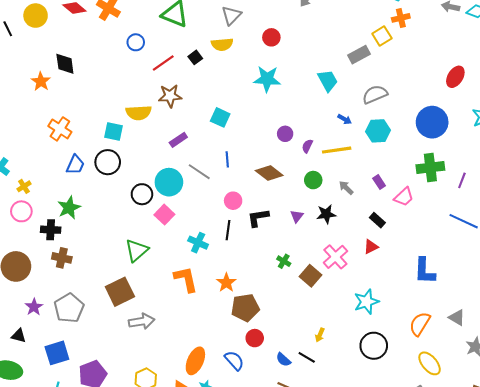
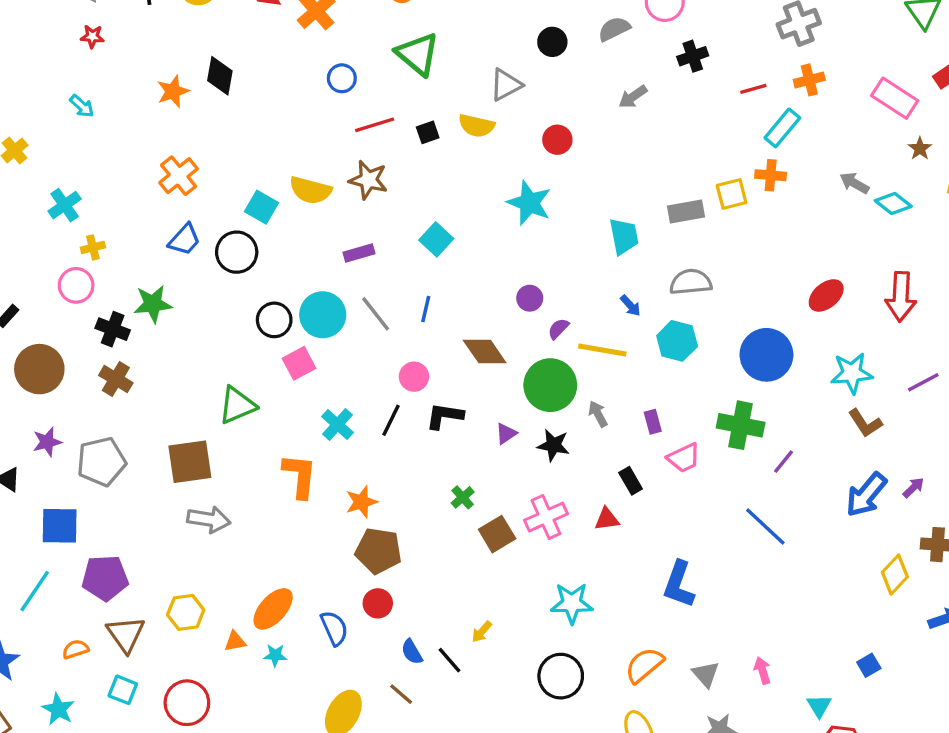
green circle: (313, 180) -> (550, 385), size x1.8

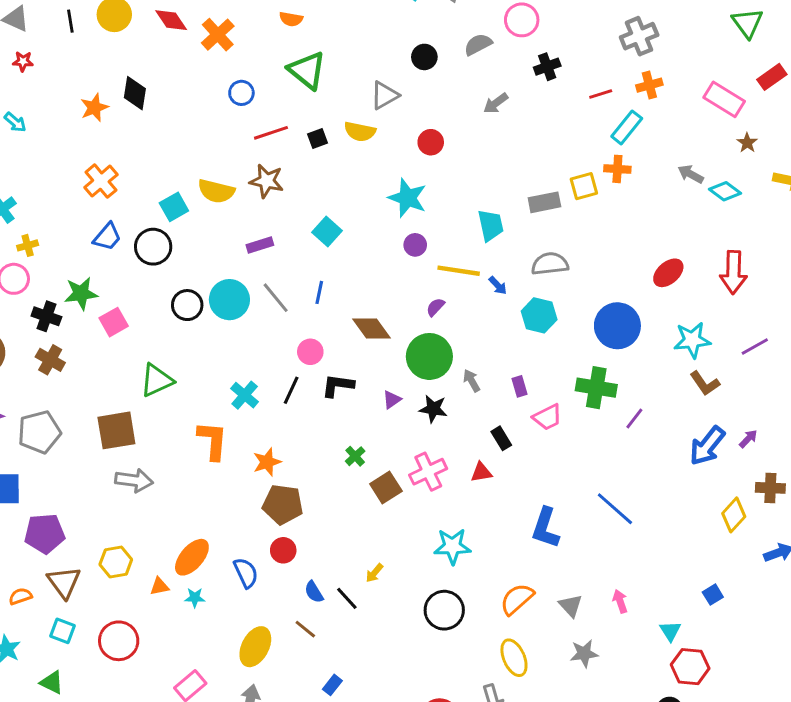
cyan square: (262, 207) -> (174, 207), turned 32
purple circle: (530, 298) -> (415, 245), moved
yellow line: (602, 350) -> (459, 271), moved
pink square: (299, 363) -> (114, 322), moved
blue line: (765, 526) -> (615, 509), moved

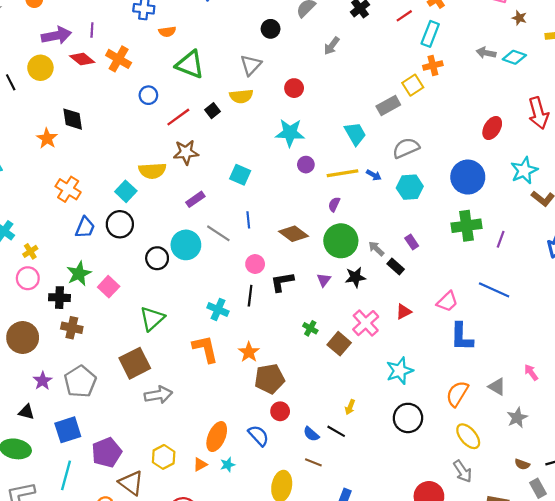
pink trapezoid: (547, 417) -> (447, 302), moved
black rectangle: (501, 438) -> (396, 267), moved
blue line: (615, 509) -> (494, 290), moved

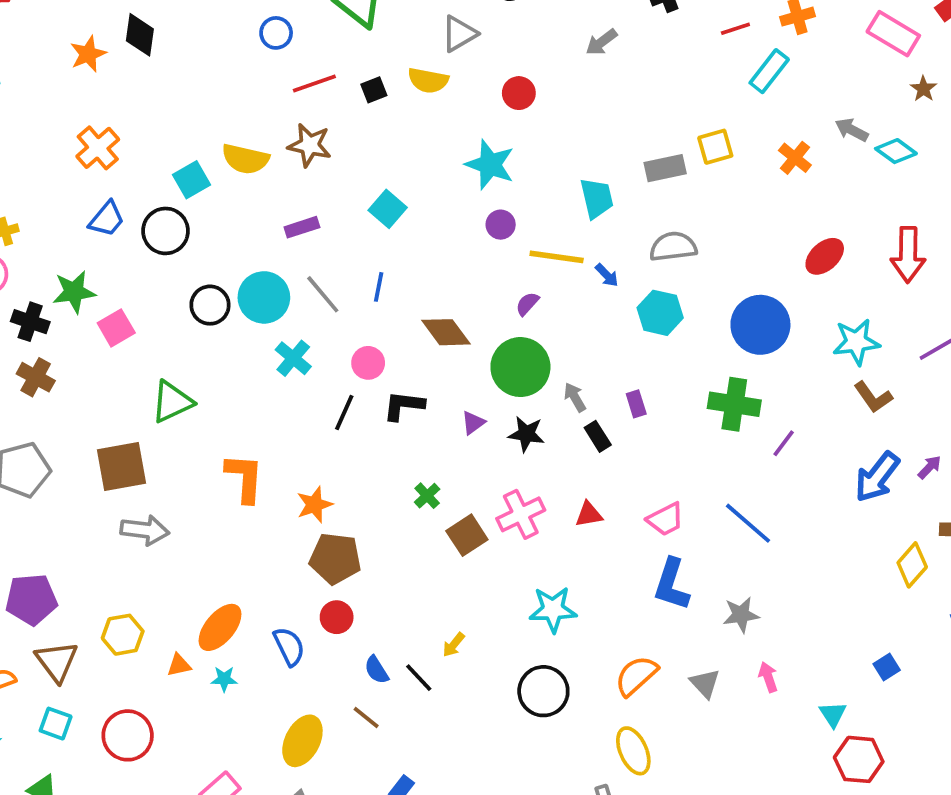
orange cross: (433, 65) -> (795, 158), moved, turned 36
cyan cross: (218, 309) -> (293, 358), moved
gray star: (517, 418) -> (741, 615), moved

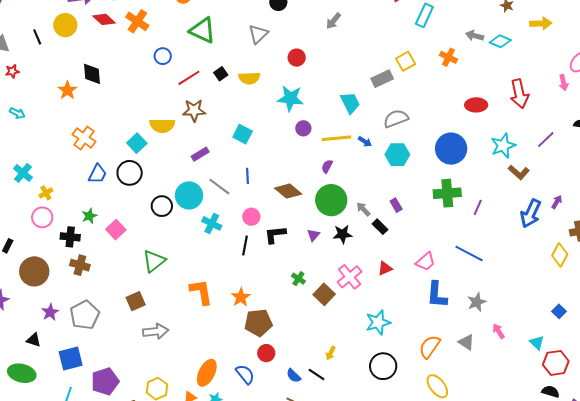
yellow semicircle: (428, 80) -> (249, 78), moved
red ellipse: (825, 256) -> (476, 105), turned 55
green star: (74, 292) -> (89, 216), size x0.7
brown square: (121, 466) -> (136, 301), size x0.7

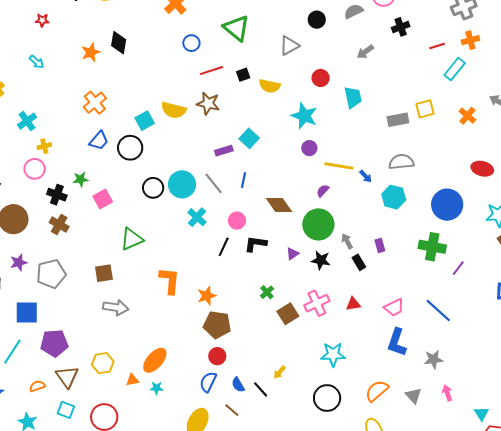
cyan trapezoid: (350, 103) -> (353, 97), moved
purple rectangle: (200, 154) -> (224, 151), moved
blue semicircle: (245, 374) -> (208, 382), moved, turned -130

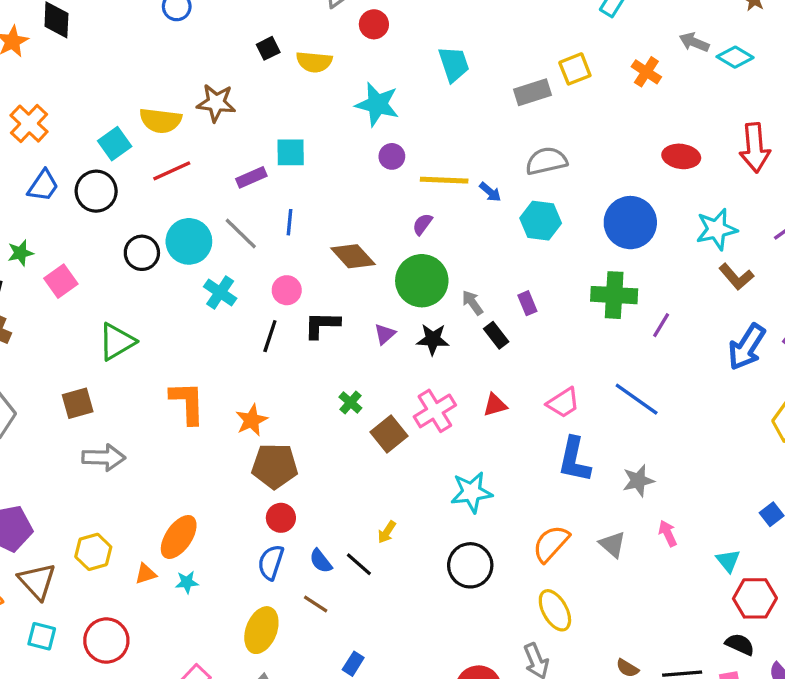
red line: (211, 71) -> (172, 171), moved
red circle: (321, 78) -> (374, 24), moved
cyan square: (249, 138) -> (291, 152), turned -36

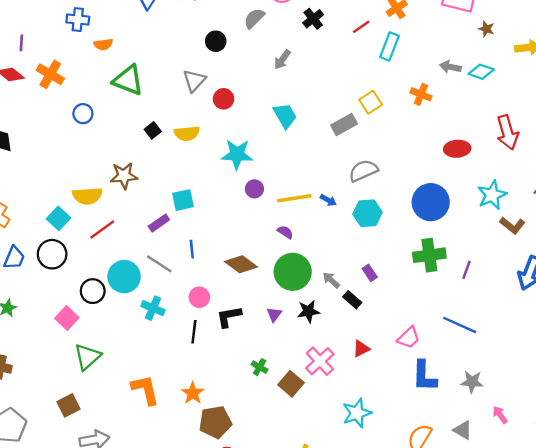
purple semicircle: (422, 224) -> (285, 232), turned 98
pink square: (61, 281) -> (67, 318), moved
gray star: (638, 481) -> (472, 382), turned 30

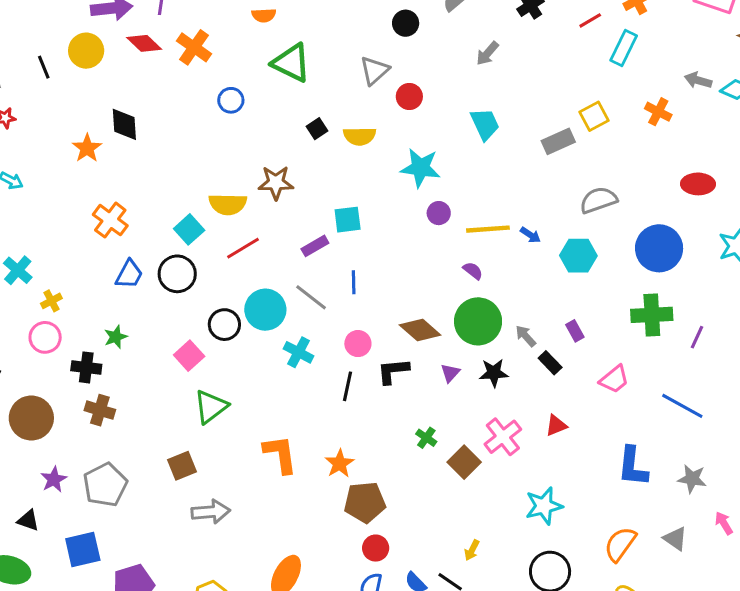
gray semicircle: (363, 171) -> (599, 200), moved
brown diamond: (241, 264) -> (420, 330), moved
pink trapezoid: (409, 338) -> (614, 379), moved

